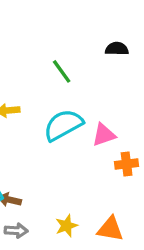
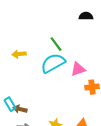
green line: (62, 71) -> (56, 44), moved

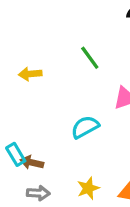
cyan semicircle: (53, 63) -> (85, 127), moved, size x0.7

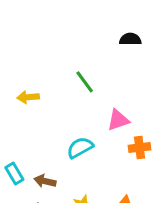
brown arrow: (32, 162) -> (45, 181), moved

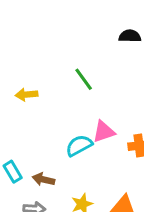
pink triangle: (118, 120) -> (104, 132), moved

